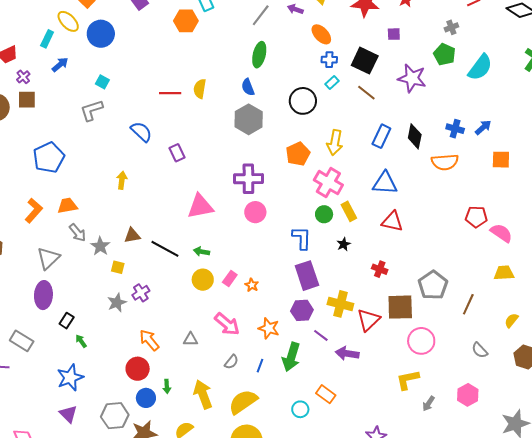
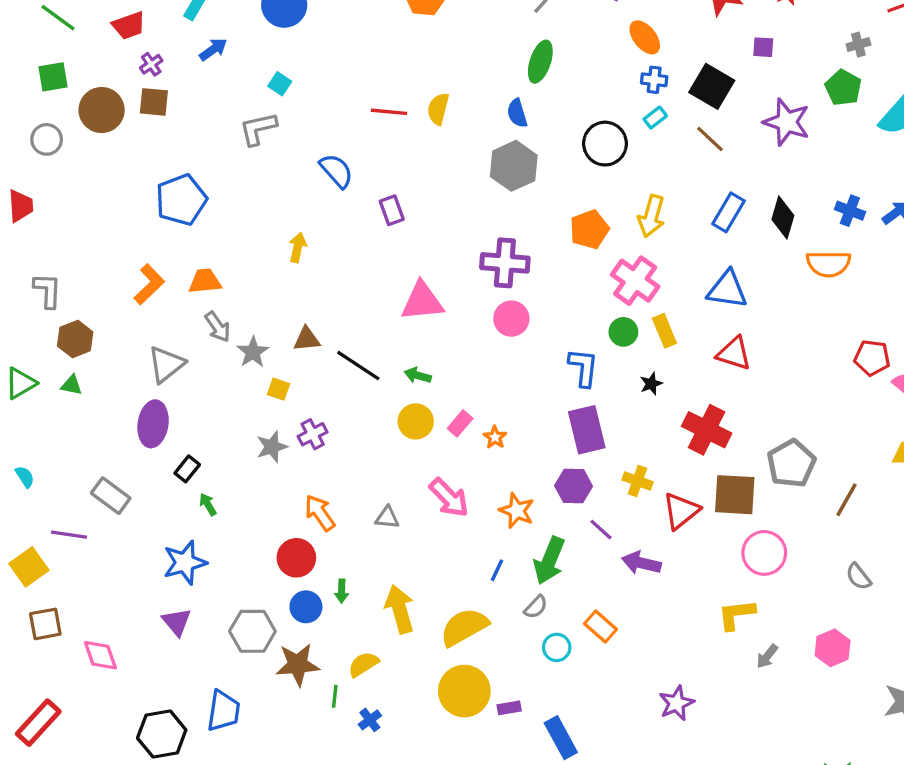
red cross: (380, 269) -> (707, 430), size x1.8
yellow cross: (340, 304) -> (637, 481), size x0.7
gray semicircle: (231, 362) -> (536, 607), moved

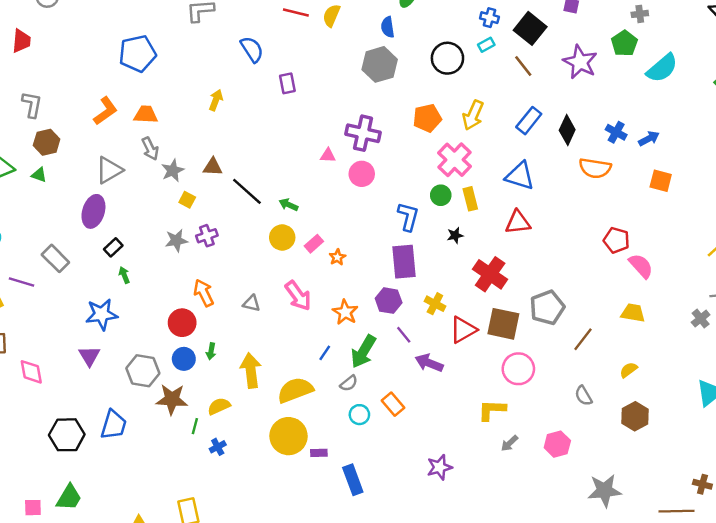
pink triangle: (422, 301) -> (328, 155), moved, size x0.5
red triangle: (734, 353) -> (518, 222), turned -32

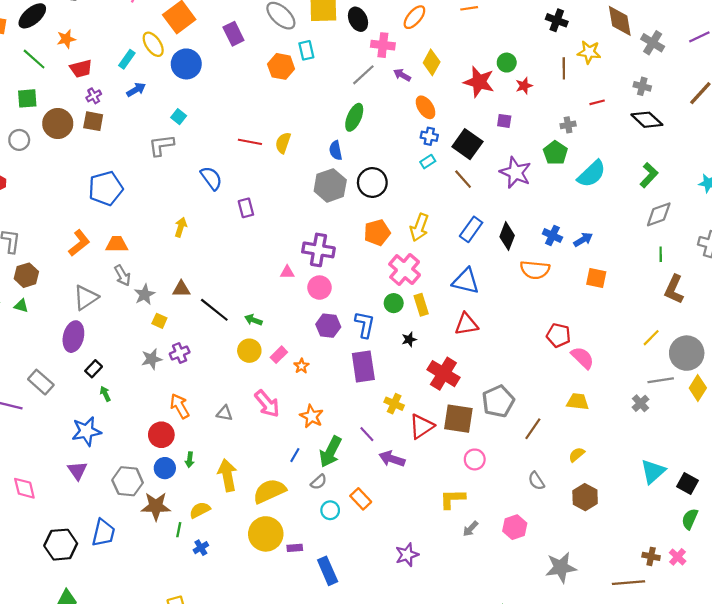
black circle: (447, 58) -> (372, 183), moved
purple hexagon: (389, 301) -> (328, 326), moved
pink circle: (518, 369) -> (475, 459), size x0.7

